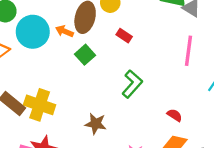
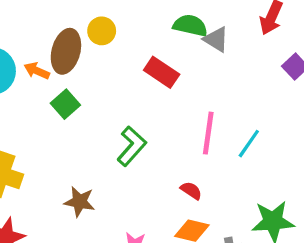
red rectangle: (124, 36) -> (162, 72), moved, size x1.5
pink line: (188, 51) -> (208, 133), moved

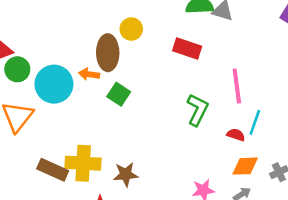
cyan line: (249, 144) -> (255, 122), moved
green L-shape: (132, 146) -> (197, 110), moved
brown star: (80, 202) -> (126, 174), moved

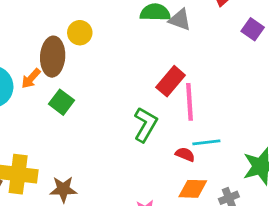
red rectangle: (187, 48) -> (171, 81), moved, turned -72
orange arrow: (89, 74) -> (31, 78), turned -60
cyan line: (255, 122) -> (206, 142), turned 60

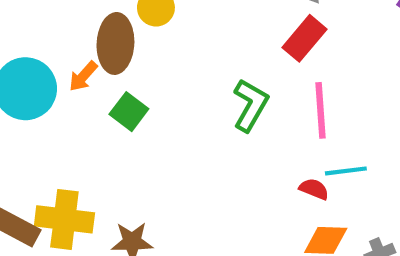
red rectangle: (171, 81) -> (305, 38), moved
green L-shape: (145, 125) -> (250, 105), moved

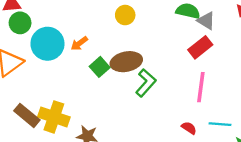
brown ellipse: (115, 43) -> (126, 62), moved, turned 64
green L-shape: (250, 105) -> (146, 83), moved
cyan line: (346, 171) -> (220, 124), moved

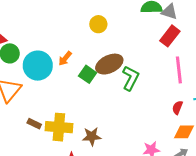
brown rectangle: (27, 115) -> (34, 124), moved, size x0.6
red semicircle: (189, 128) -> (177, 108), turned -88

